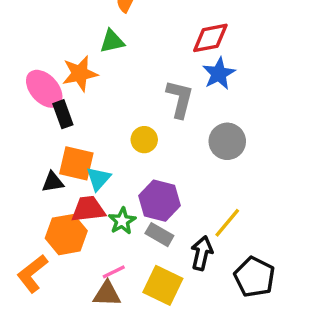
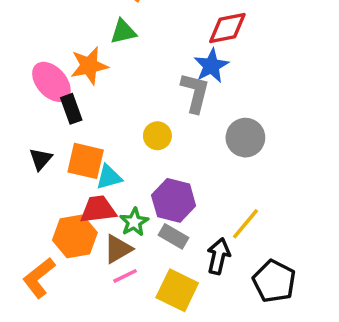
blue star: (219, 74) -> (211, 66), moved
cyan triangle: (98, 179) -> (109, 177), turned 32
black triangle: (53, 182) -> (41, 159), moved, turned -40
brown triangle: (107, 294) -> (118, 249), moved, turned -32

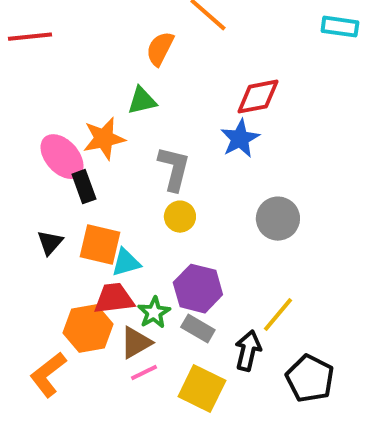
gray L-shape: (195, 93) -> (174, 169), moved

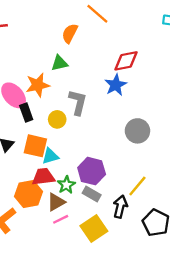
yellow circle: (180, 217) -> (57, 119), moved
yellow square: (202, 388) -> (94, 228), turned 30

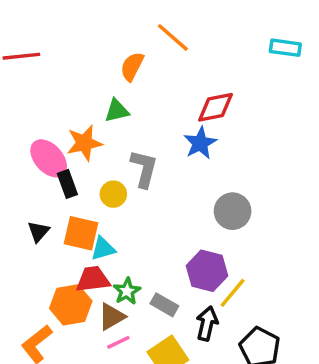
purple hexagon: (92, 171) -> (207, 271), moved

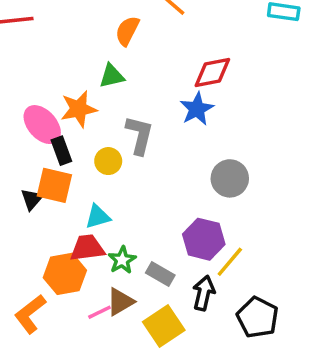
orange square: (81, 233) -> (54, 185), moved
brown triangle: (112, 317) -> (120, 302), moved
pink line: (118, 342) -> (100, 312), moved

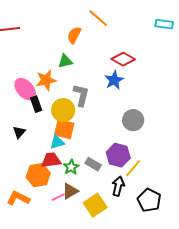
red diamond: (212, 72) -> (123, 59), turned 40
yellow circle: (108, 161) -> (63, 110), size x1.5
orange square: (54, 185) -> (64, 129), moved
gray rectangle: (160, 274) -> (93, 164), moved
orange L-shape: (30, 314) -> (18, 198), turned 65

